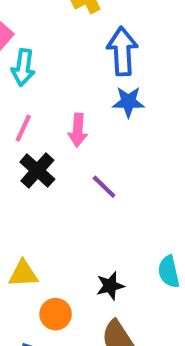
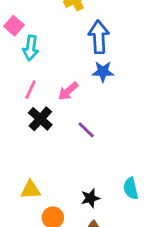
pink arrow: (78, 130) -> (68, 91), turned 45

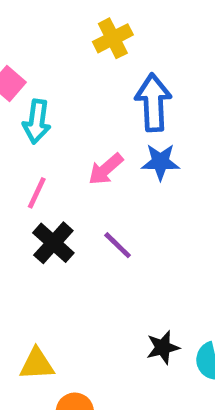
pink arrow: (68, 91) -> (106, 169), moved
purple line: (86, 130) -> (118, 245), moved
black star: (90, 198) -> (163, 347), moved

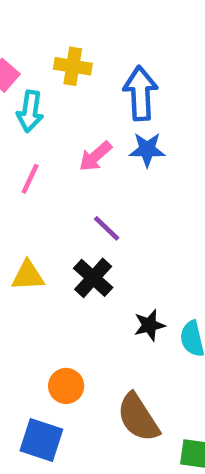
yellow cross: (113, 38) -> (73, 66), moved, turned 36
black cross: (53, 243) -> (93, 278), moved
yellow triangle: (37, 364) -> (28, 276), moved

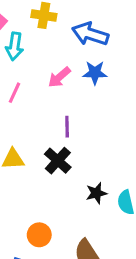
blue arrow: (140, 93) -> (90, 34), turned -69
purple line: (107, 228) -> (67, 127), turned 45

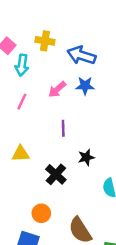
black cross: (58, 161) -> (56, 174), moved
black star: (96, 193) -> (86, 157), moved

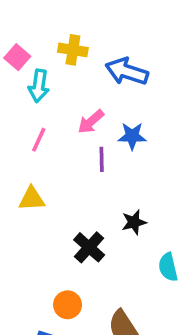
blue star: (85, 86) -> (132, 136), moved
purple line: (63, 128) -> (102, 159), moved
yellow triangle: (21, 154) -> (32, 199), moved

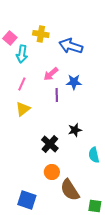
yellow triangle: (32, 199) -> (23, 109), moved, turned -35
orange circle: (68, 305) -> (52, 172), moved

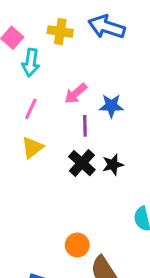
blue arrow: (71, 46) -> (107, 27), moved
black star: (75, 130) -> (113, 165), moved
black cross: (50, 144) -> (82, 163), moved

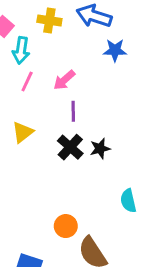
blue star: (111, 106) -> (115, 50), moved
pink line: (31, 109) -> (27, 82), moved

